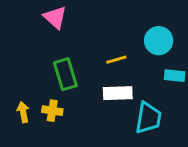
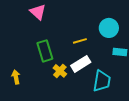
white rectangle: (118, 93) -> (81, 64), turned -30
yellow cross: (52, 111) -> (60, 71), moved, turned 32

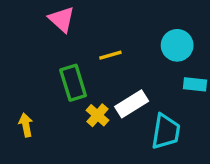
yellow line: (80, 41) -> (110, 55), moved

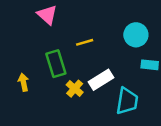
yellow arrow: (26, 125) -> (23, 82), moved

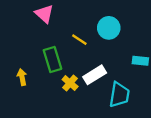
cyan circle: (136, 35) -> (109, 28), moved
yellow line: (85, 42) -> (79, 40), turned 49

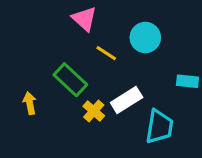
pink triangle: (44, 14) -> (84, 19), moved
green rectangle: (52, 60) -> (70, 80), turned -30

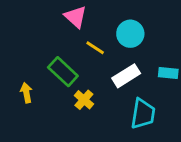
white rectangle: (127, 100) -> (126, 76), moved

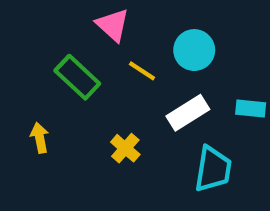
green rectangle: (63, 72) -> (77, 77), moved

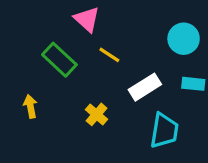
cyan circle: (194, 50) -> (184, 39), moved

